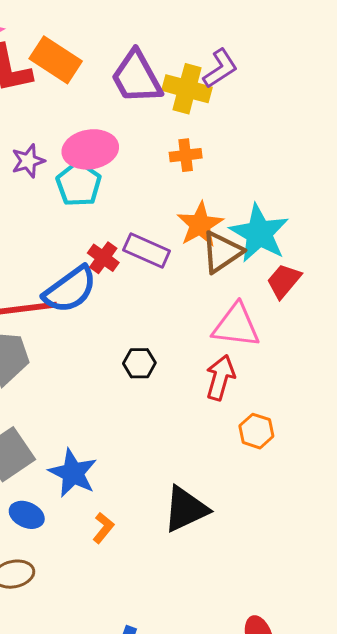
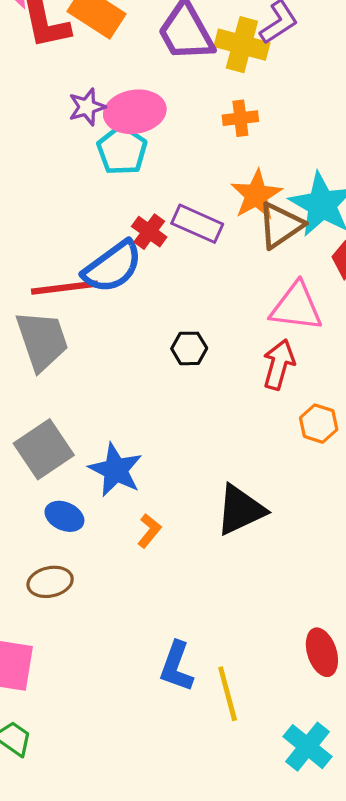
purple star: (28, 161) -> (87, 107), moved

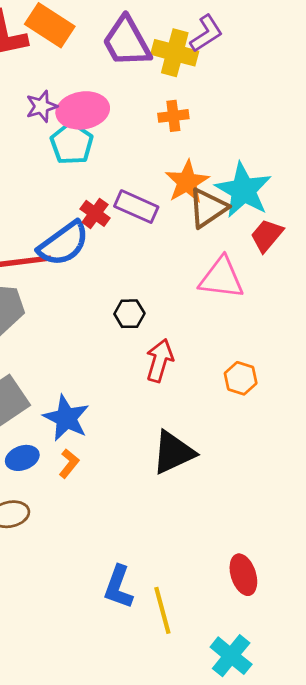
red arrow: (279, 364) -> (160, 360), moved
blue ellipse: (64, 516) -> (22, 458), turned -44
orange L-shape: (149, 531) -> (69, 463), moved

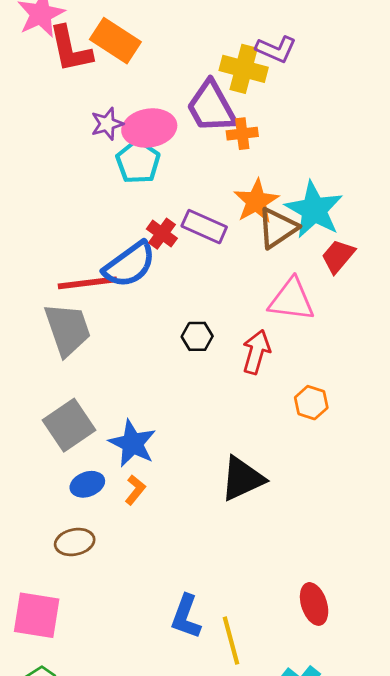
purple L-shape: (206, 34) -> (276, 49), turned 57
purple trapezoid: (127, 42) -> (211, 107), moved
red arrow: (160, 360) -> (256, 352), moved

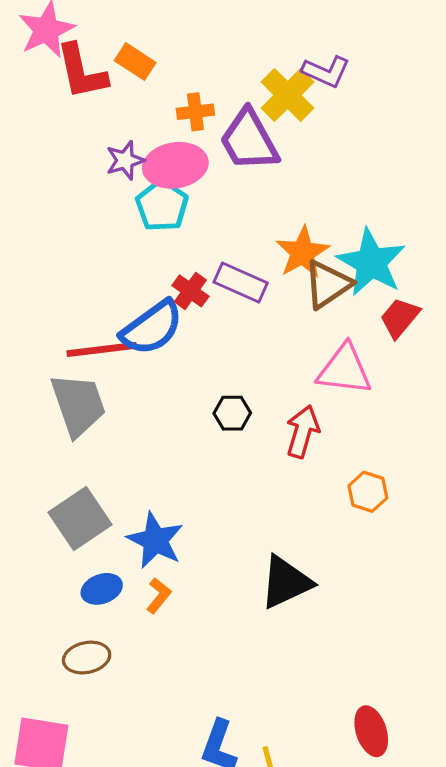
orange rectangle: (115, 41) -> (135, 62), size x0.7
yellow cross: (244, 69) -> (288, 95), turned 30
orange cross: (242, 134) -> (195, 112), moved

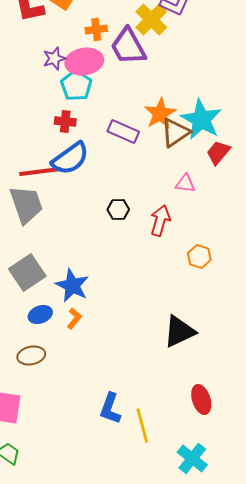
red cross: (190, 291) -> (65, 121), moved, turned -30
pink triangle: (344, 370) -> (185, 183), size x0.6
black triangle: (286, 582) -> (179, 331), moved

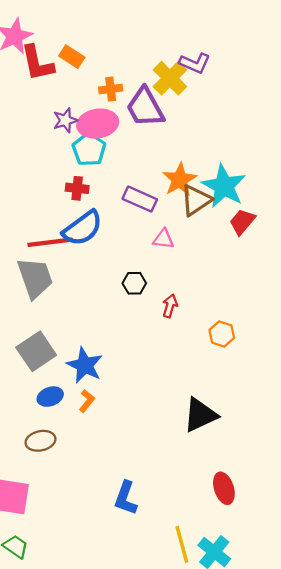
pink triangle: (185, 183) -> (163, 239), moved
red arrow: (160, 220) -> (170, 306), moved, size x0.7
yellow line: (142, 425) -> (182, 544), moved

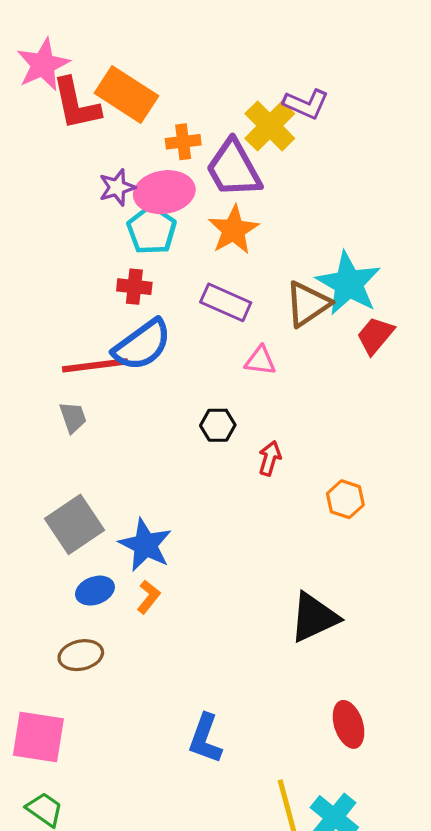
orange rectangle: (72, 57) -> (126, 94), size x1.6
orange star: (180, 180) -> (234, 230), moved
gray trapezoid: (35, 278) -> (73, 417), size x0.5

